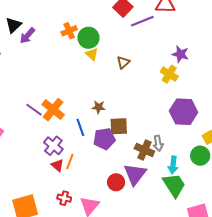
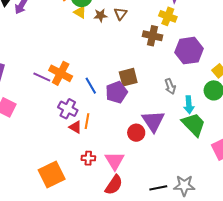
yellow triangle: (92, 54) -> (80, 12), moved
brown star: (99, 107) -> (100, 15), moved
brown cross: (144, 150) -> (153, 36), moved

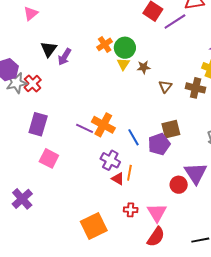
yellow triangle: (80, 12) -> (123, 64), turned 32
brown triangle: (120, 14) -> (165, 86), moved

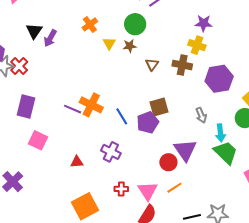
green circle: (125, 48) -> (135, 24), moved
purple cross: (110, 160) -> (111, 152), moved
orange line: (129, 173) -> (174, 188), moved, turned 49
red triangle: (118, 179) -> (77, 162), moved, turned -32

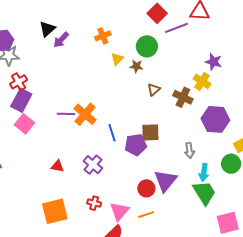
red cross: (19, 66) -> (19, 82), moved
purple line: (73, 109) -> (66, 114), turned -36
pink square: (38, 140) -> (24, 124), moved

